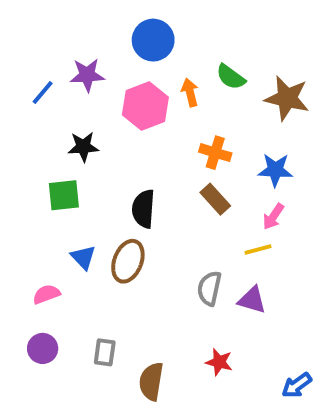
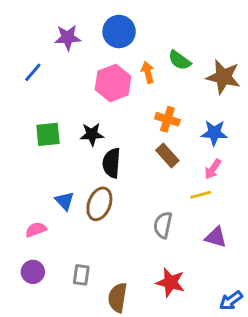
purple star: (87, 75) -> (68, 38), moved
black star: (83, 147) -> (92, 134), moved
green square: (64, 195) -> (48, 134), moved
purple triangle: (252, 300) -> (216, 237), moved
red star: (219, 362) -> (170, 282), size x1.4

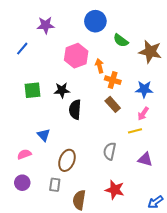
blue circle: (119, 32) -> (95, 21), moved
orange arrow: (148, 72) -> (99, 66), moved
brown ellipse: (99, 204) -> (67, 160), moved

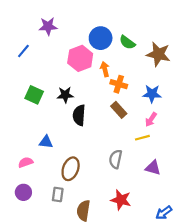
blue circle: (95, 21) -> (101, 38), moved
green square: (32, 90) -> (34, 95), turned 30
blue triangle: (44, 135) -> (46, 142), turned -40

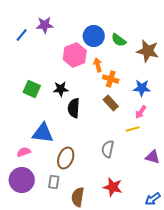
blue line: (23, 51) -> (22, 35), moved
blue triangle: (46, 142) -> (43, 133), size x1.6
purple triangle: (153, 168) -> (153, 157), moved
purple circle: (23, 192) -> (22, 180), size x1.6

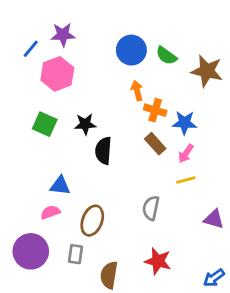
pink hexagon: (75, 55) -> (57, 74), moved
blue star: (142, 88) -> (184, 123), moved
pink arrow: (141, 112) -> (186, 153), moved
blue triangle: (43, 133) -> (60, 186), size x0.7
pink semicircle: (24, 152) -> (50, 212), moved

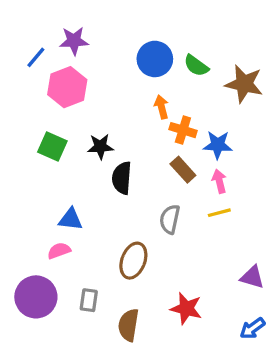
pink arrow: (186, 153) -> (219, 181), turned 132
gray semicircle: (151, 208) -> (170, 219), moved
purple triangle: (214, 219) -> (252, 277), moved
brown ellipse: (92, 221) -> (133, 261), moved

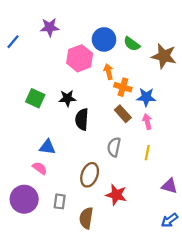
blue line: (36, 57) -> (13, 42), moved
pink hexagon: (67, 87) -> (80, 58), moved
yellow line: (219, 213) -> (147, 153), moved, turned -64
pink semicircle: (59, 251) -> (40, 168), turned 56
red star: (186, 308) -> (116, 195), moved

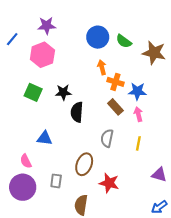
pink hexagon: (80, 58) -> (42, 55), moved
pink semicircle: (40, 168) -> (26, 161), moved, turned -152
gray rectangle: (60, 201) -> (56, 181), moved

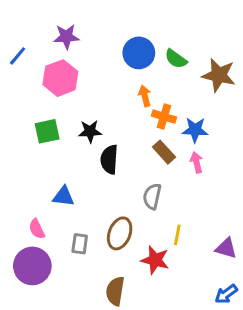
green square: (33, 92) -> (47, 131), turned -36
yellow line: (138, 143) -> (177, 235), moved
gray rectangle: (56, 181) -> (80, 244), moved

